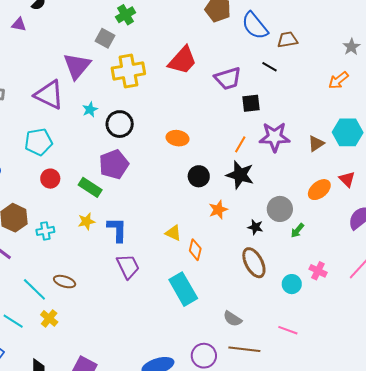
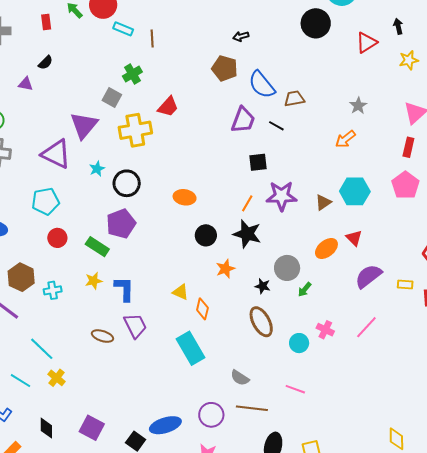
red trapezoid: (182, 60) -> (168, 107), moved, size x0.7
purple trapezoid: (228, 79) -> (243, 120), moved, turned -52
brown ellipse: (65, 282) -> (102, 336), moved

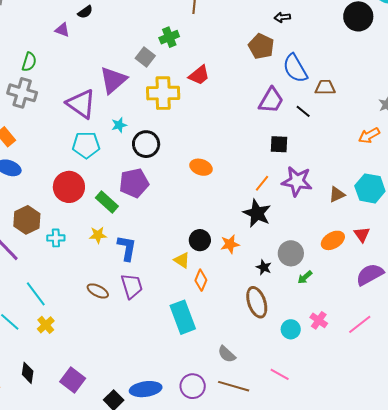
cyan pentagon: (45, 201) -> (86, 145), moved
black circle: (206, 235) -> (200, 240), moved
red circle: (57, 238) -> (69, 187), size x1.6

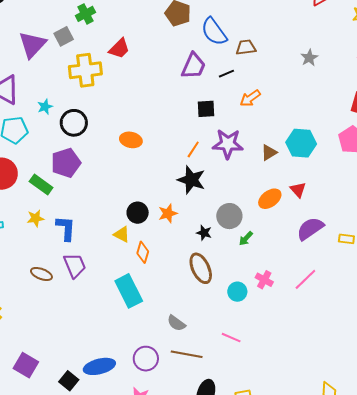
gray square: (145, 57) -> (64, 36), turned 30
purple triangle: (113, 80) -> (32, 45), moved
black line: (303, 111) -> (226, 74), turned -56
orange arrow: (369, 135) -> (250, 98), moved

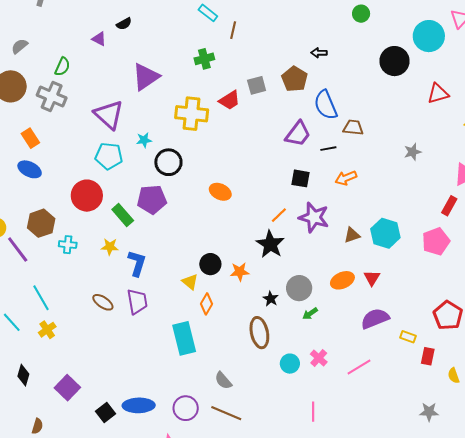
gray square: (64, 36) -> (257, 85), moved
pink line: (231, 338) -> (313, 412), moved, turned 54

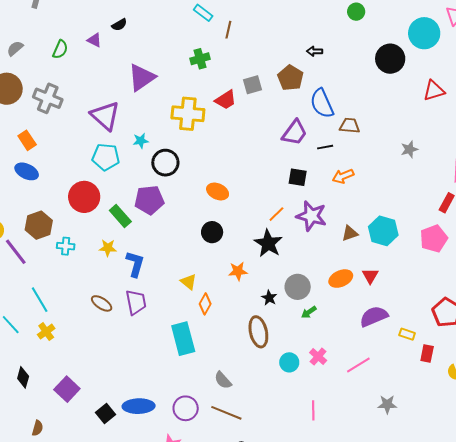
green semicircle: (62, 67) -> (60, 49), moved
black circle: (210, 264) -> (212, 232), moved
gray star: (429, 412) -> (387, 404), moved

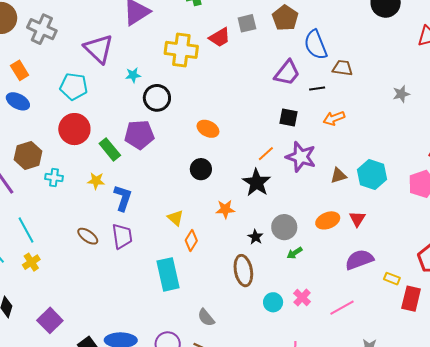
cyan pentagon: (106, 157) -> (74, 86), moved
red rectangle: (427, 353) -> (411, 299), size x1.4

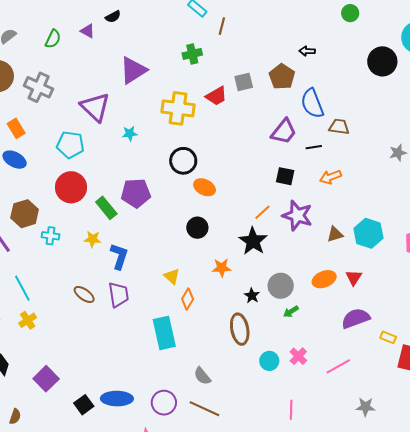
black circle: (157, 98) -> (183, 161), moved

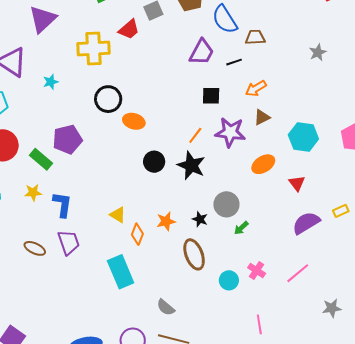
black circle: (197, 228) -> (154, 162), moved
brown triangle: (335, 234) -> (262, 117), moved
orange star: (222, 268) -> (166, 221), moved
orange ellipse: (324, 279) -> (263, 164), moved
yellow rectangle: (388, 337) -> (341, 211), moved, turned -35

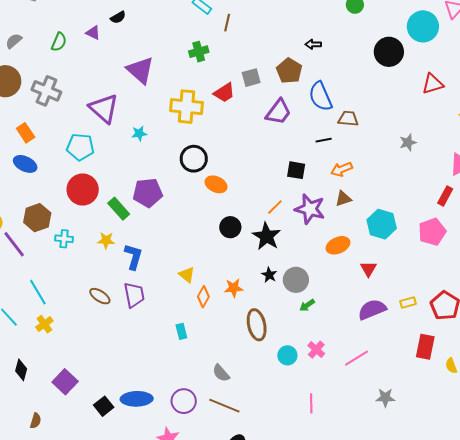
purple triangle: (43, 19) -> (140, 70), turned -44
purple trapezoid: (202, 52) -> (278, 112), moved
black star: (200, 219) -> (269, 275), moved
cyan rectangle: (121, 272) -> (181, 331), size x0.5

